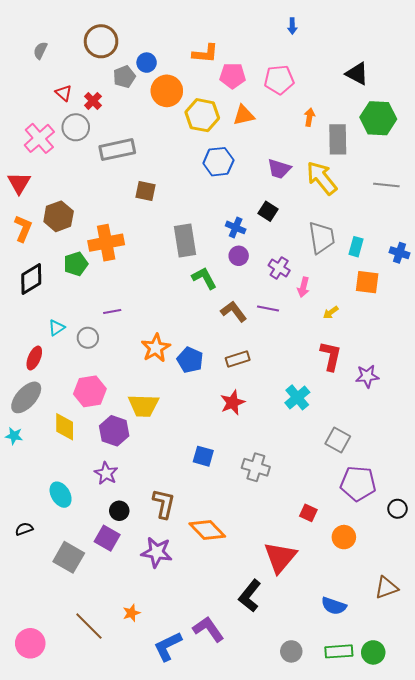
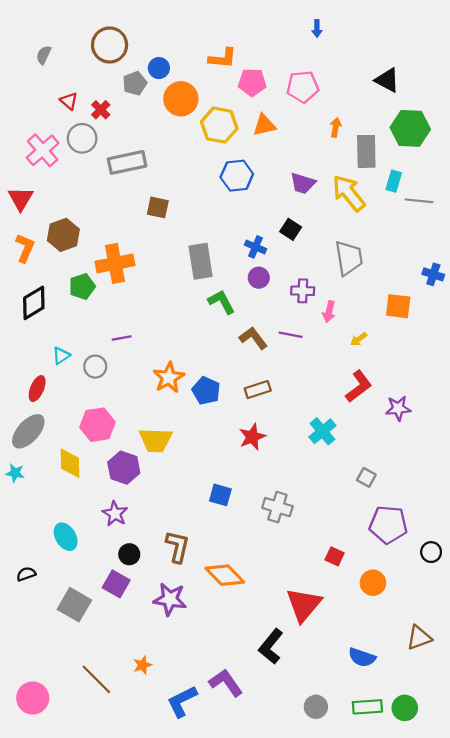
cyan rectangle: (356, 247) -> (394, 181), moved
purple cross: (279, 268) -> (303, 291), turned -30
red L-shape: (331, 356) -> (359, 386), turned 40
gray square: (338, 440) -> (366, 477), size x0.7

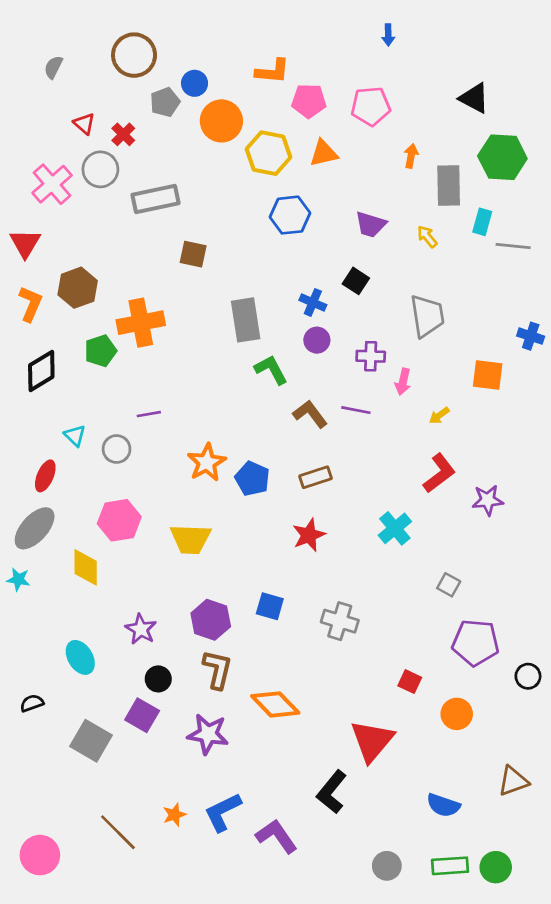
yellow arrow: (349, 193) -> (427, 237), size x0.5
cyan triangle: (61, 356) -> (75, 436), turned -42
purple hexagon: (124, 468) -> (211, 620), moved
blue L-shape: (182, 701) -> (223, 812), moved

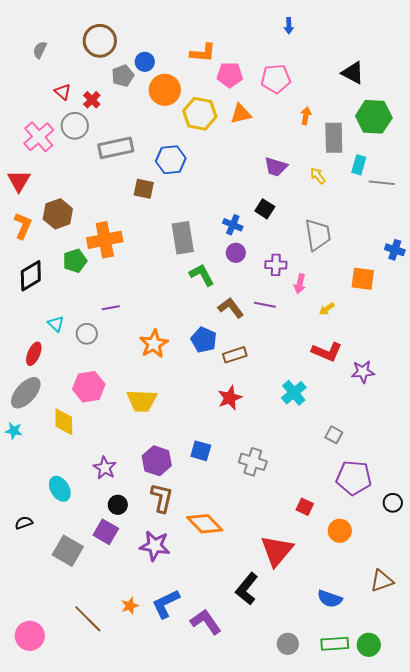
blue hexagon: (290, 215) -> (171, 160), moved
red L-shape: (439, 473) -> (327, 352), turned 60
blue pentagon: (252, 479) -> (204, 340), moved

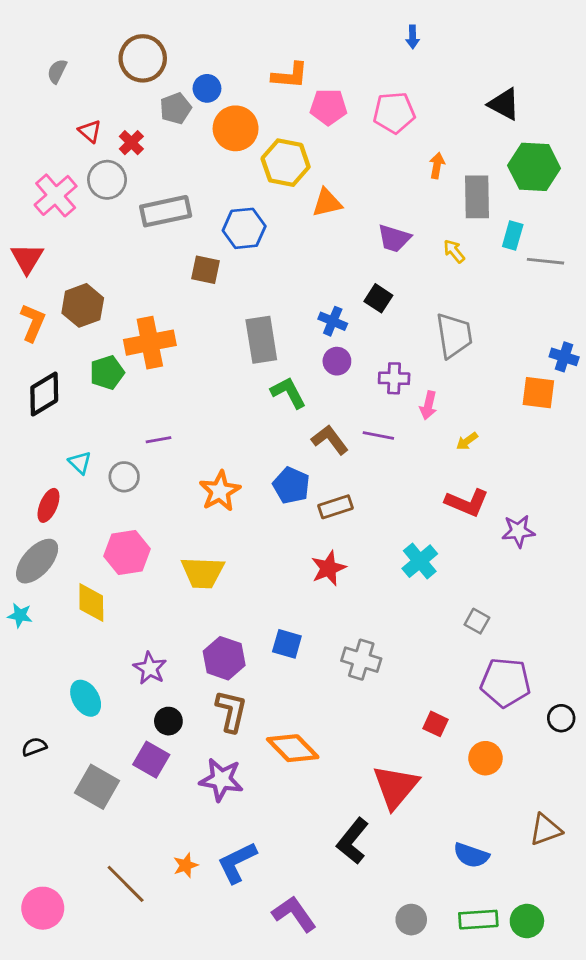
orange triangle: (241, 114) -> (327, 203), moved
orange square: (363, 279) -> (538, 393), moved
purple L-shape: (206, 622) -> (294, 914), moved

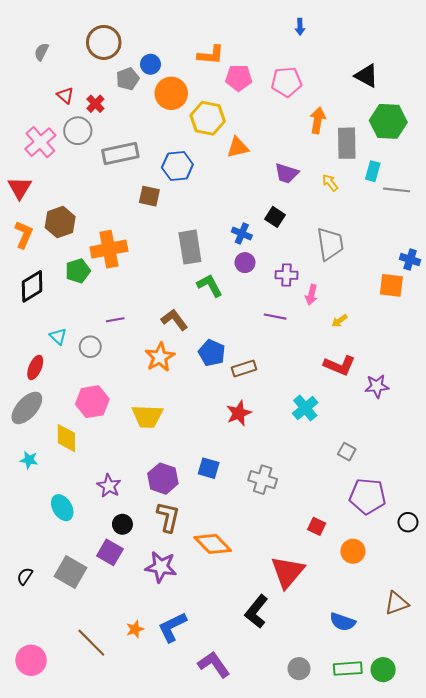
orange arrow: (437, 165) -> (318, 120), size x1.4
brown L-shape: (330, 440) -> (174, 320), moved
cyan star: (20, 615) -> (29, 460), moved
black semicircle: (34, 747) -> (25, 576), moved, turned -36

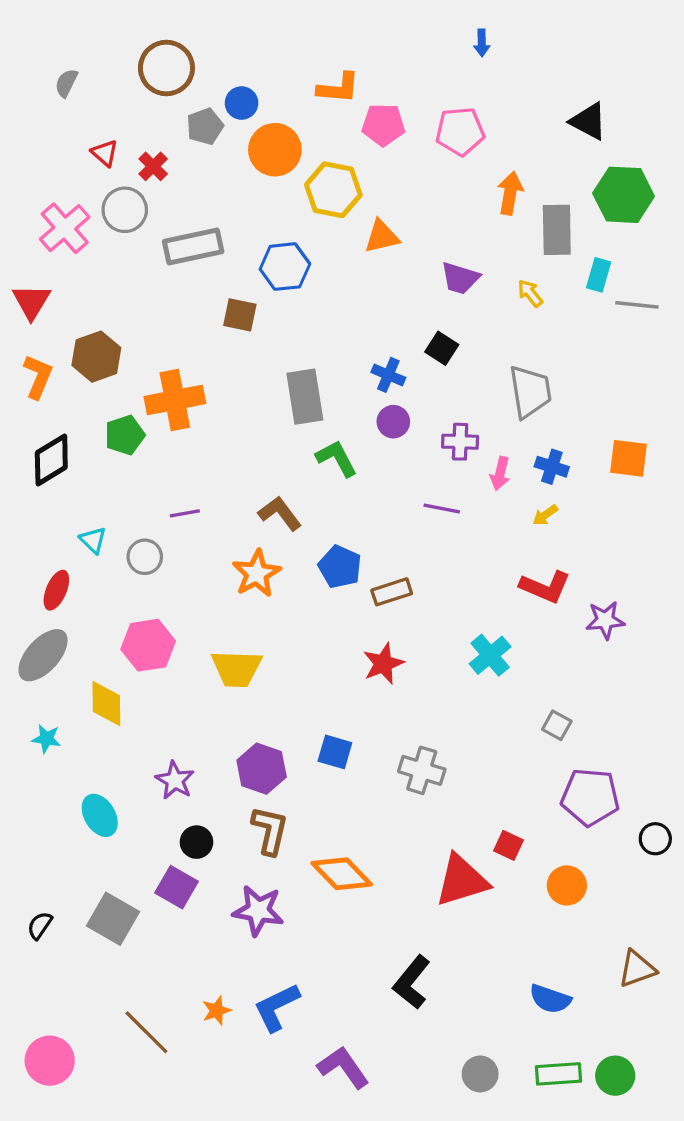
blue cross: (410, 259) -> (552, 467), moved
red triangle: (288, 572) -> (462, 880), moved, turned 33

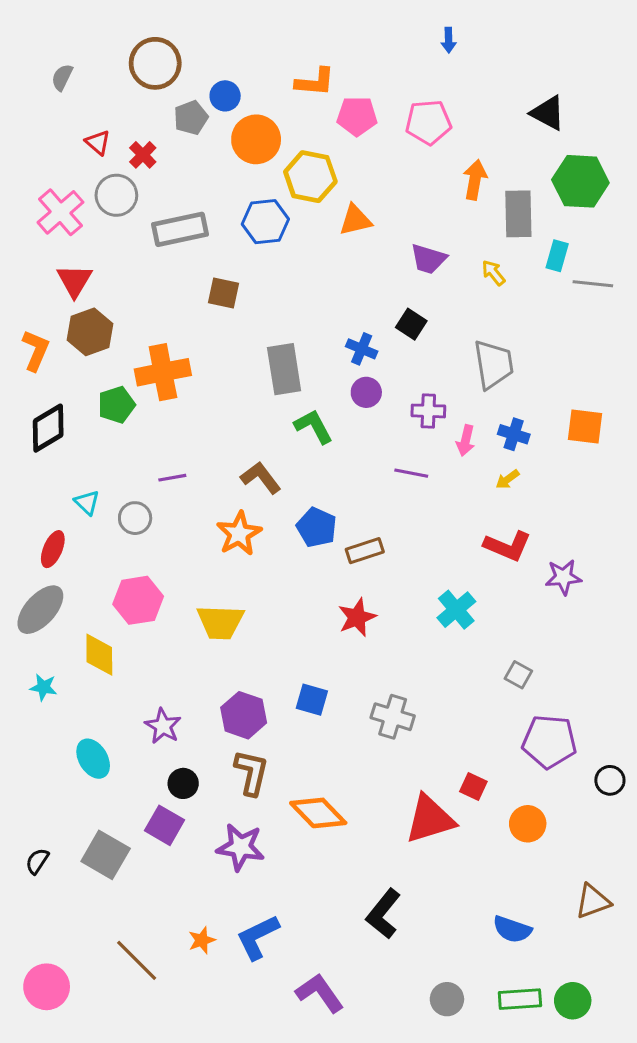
blue hexagon: (285, 267) -> (265, 222), moved
red triangle: (31, 302) -> (74, 281), moved

